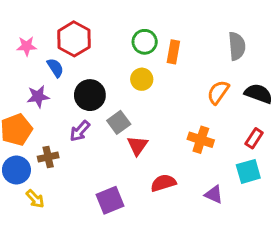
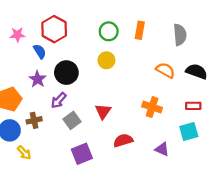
orange rectangle: (173, 52) -> (140, 30), moved
orange semicircle: (218, 92) -> (165, 70), turned 84
purple star: (38, 97) -> (37, 79), moved, turned -30
gray square: (119, 122) -> (72, 120), moved
red rectangle: (254, 138) -> (193, 106), turned 56

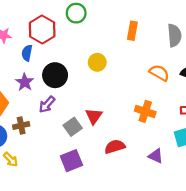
green circle: (109, 31) -> (76, 13), moved
blue semicircle: (40, 51) -> (27, 53), turned -136
gray square: (72, 120) -> (73, 127), moved

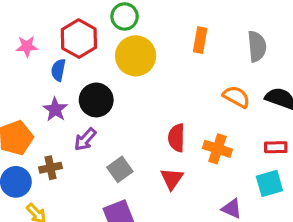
yellow circle: (97, 62) -> (136, 56), moved, size x1.6
red triangle: (94, 116) -> (172, 179), moved
red semicircle: (115, 147) -> (177, 138), moved, turned -72

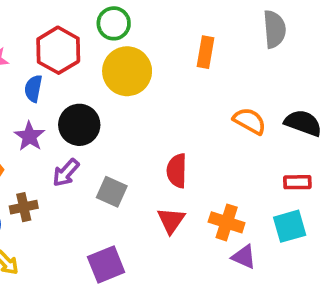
gray semicircle: (257, 46) -> (274, 29), moved
orange cross: (217, 149) -> (227, 222), moved
gray square: (120, 169) -> (112, 192), moved, turned -30

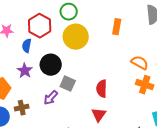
purple arrow: (66, 173) -> (51, 98), moved
gray square: (112, 192) -> (68, 84), moved
orange cross: (227, 222) -> (145, 85), moved

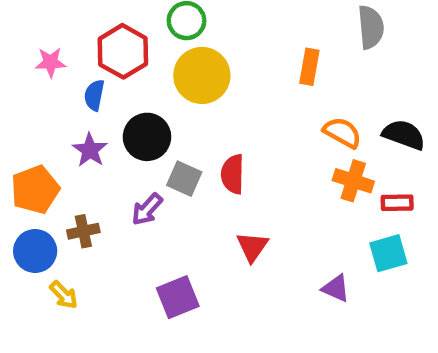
orange rectangle: (117, 27) -> (309, 67), moved
red semicircle: (102, 89) -> (233, 174), moved

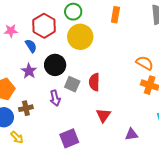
orange rectangle: (309, 67) -> (115, 15), moved
blue semicircle: (94, 95) -> (31, 46), turned 136
purple arrow: (147, 209) -> (55, 98), turned -56
purple triangle: (336, 288) -> (132, 134), moved, turned -32

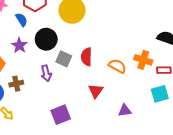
orange semicircle: (145, 63) -> (117, 66), moved

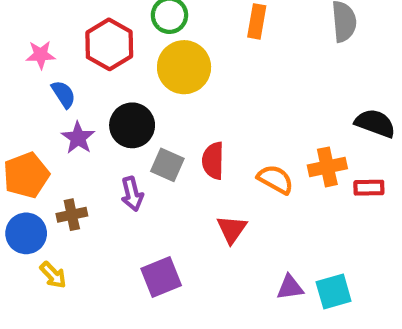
blue semicircle: (21, 20) -> (64, 94), moved
orange cross: (143, 60) -> (327, 167), turned -30
cyan square: (160, 94) -> (334, 292), moved
purple triangle: (125, 110) -> (290, 287), moved

